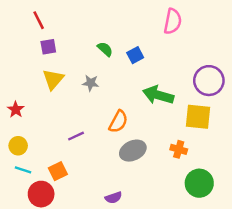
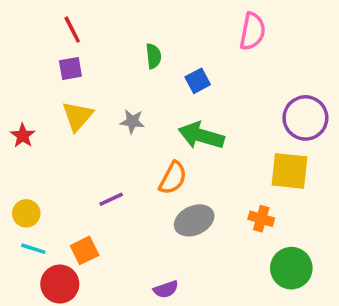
red line: (39, 20) -> (72, 30), moved
green semicircle: (105, 49) -> (153, 56), moved, turned 42
green arrow: (158, 95) -> (201, 136), moved
red star: (16, 110) -> (23, 136), moved

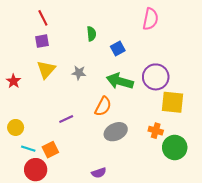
purple circle: (305, 118) -> (156, 77), moved
cyan line: (33, 249) -> (28, 149), moved
green circle: (291, 268) -> (175, 147), moved

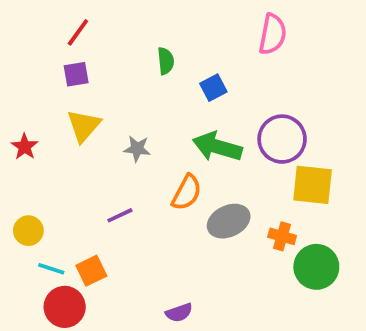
red line: (43, 18) -> (78, 32), turned 63
gray star: (79, 73) -> (137, 149), moved
gray ellipse: (116, 132) -> (229, 221), moved

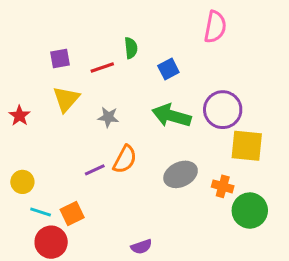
red line: (78, 32) -> (102, 67), moved, turned 35
orange semicircle: (187, 192) -> (125, 159), moved

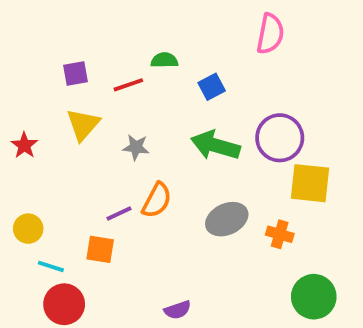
green semicircle: (131, 48) -> (164, 60), turned -85
green circle: (250, 211) -> (314, 297), moved
orange square: (72, 214) -> (100, 249), moved, turned 35

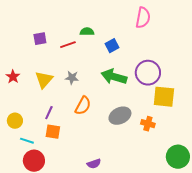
yellow triangle: (83, 125) -> (44, 80), moved
purple line: (119, 213) -> (49, 113), moved, turned -40
green circle: (314, 297) -> (178, 157), moved

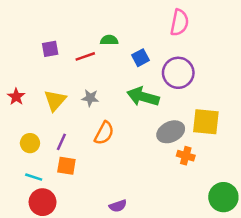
purple circle: (148, 73) -> (178, 73), moved
gray ellipse: (120, 116) -> (171, 132), moved
yellow circle: (15, 121) -> (30, 143), moved

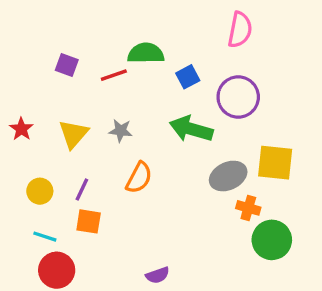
green semicircle: (109, 40) -> (146, 53), size x1.5
purple square: (50, 49) -> (67, 65), turned 30
green circle: (223, 197) -> (272, 240), moved

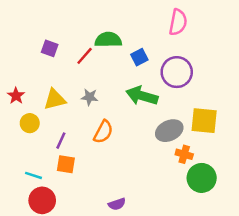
red line: (114, 75) -> (85, 56), turned -30
yellow triangle: (73, 134) -> (55, 99), turned 35
yellow circle: (40, 191) -> (30, 123), moved

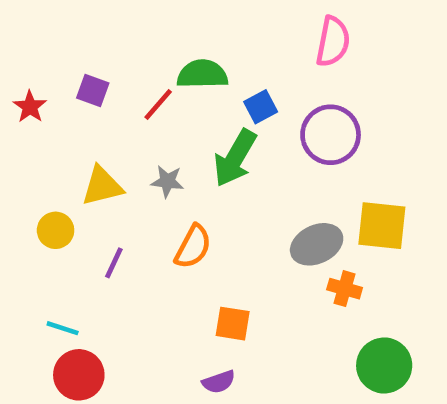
red star: (16, 96) -> (30, 107), moved
green arrow: (142, 96) -> (235, 158), moved, turned -76
orange square: (66, 164) -> (233, 324), moved
green circle: (202, 178) -> (384, 365), moved

